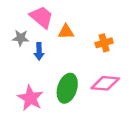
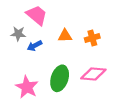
orange triangle: (66, 32) -> (65, 36), moved
blue arrow: (39, 51) -> (35, 46), turned 64

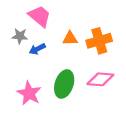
orange cross: (92, 38) -> (99, 41), size x1.5

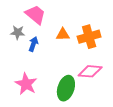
blue arrow: (37, 49) -> (33, 44), turned 136
green ellipse: (64, 84) -> (66, 88), moved

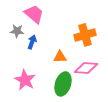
orange triangle: (63, 35) -> (60, 57), moved

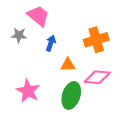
blue arrow: (32, 42) -> (51, 43), moved

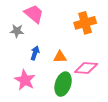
orange cross: (96, 40) -> (85, 23), moved
blue arrow: (51, 43) -> (35, 53), moved

